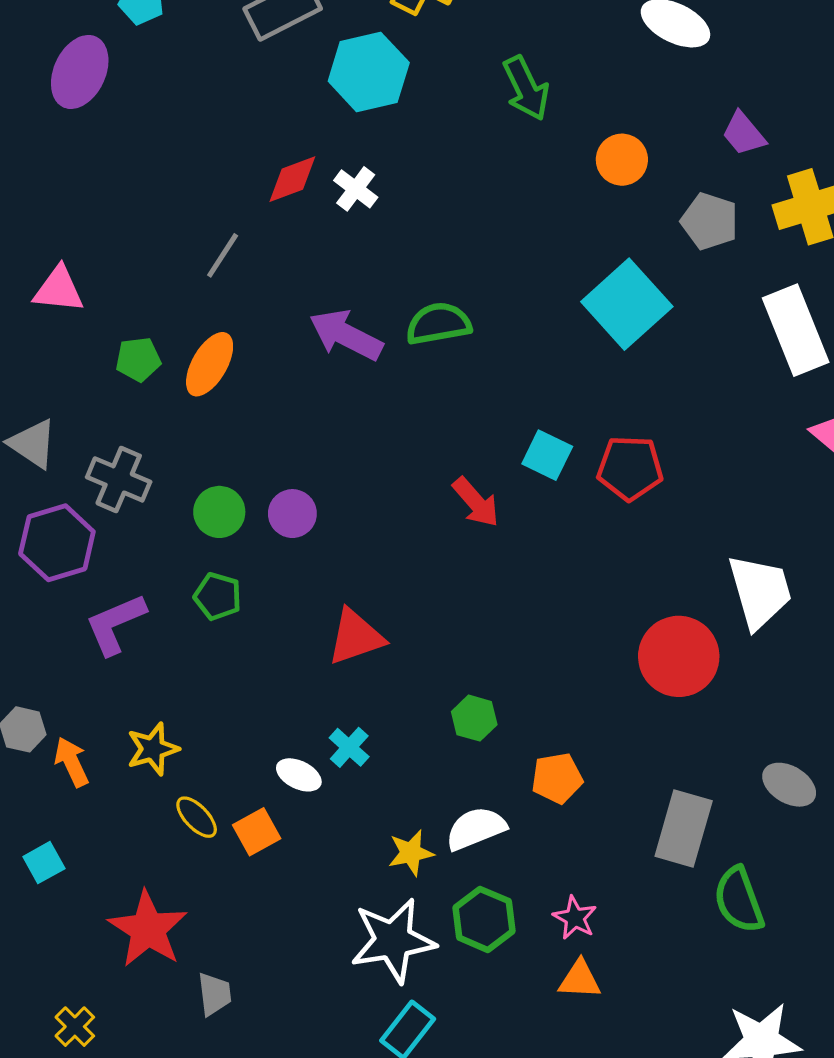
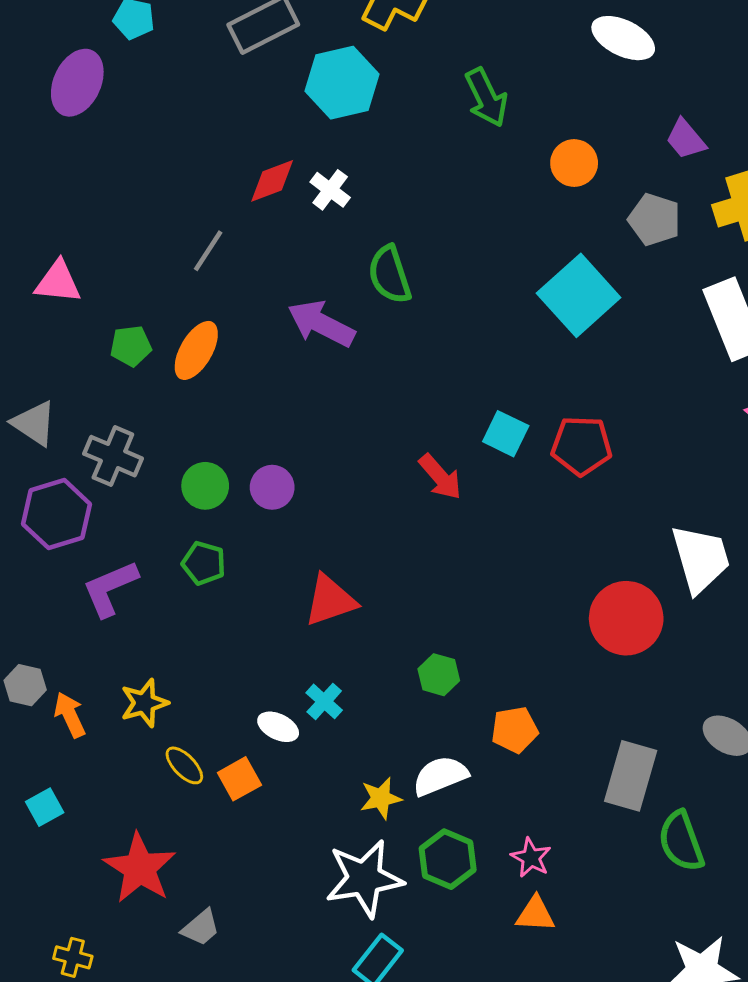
green semicircle: (438, 324) -> (390, 275), moved, turned -98
gray trapezoid: (214, 994) -> (201, 928), turned 57
yellow cross: (75, 1027) -> (73, 957), turned -30

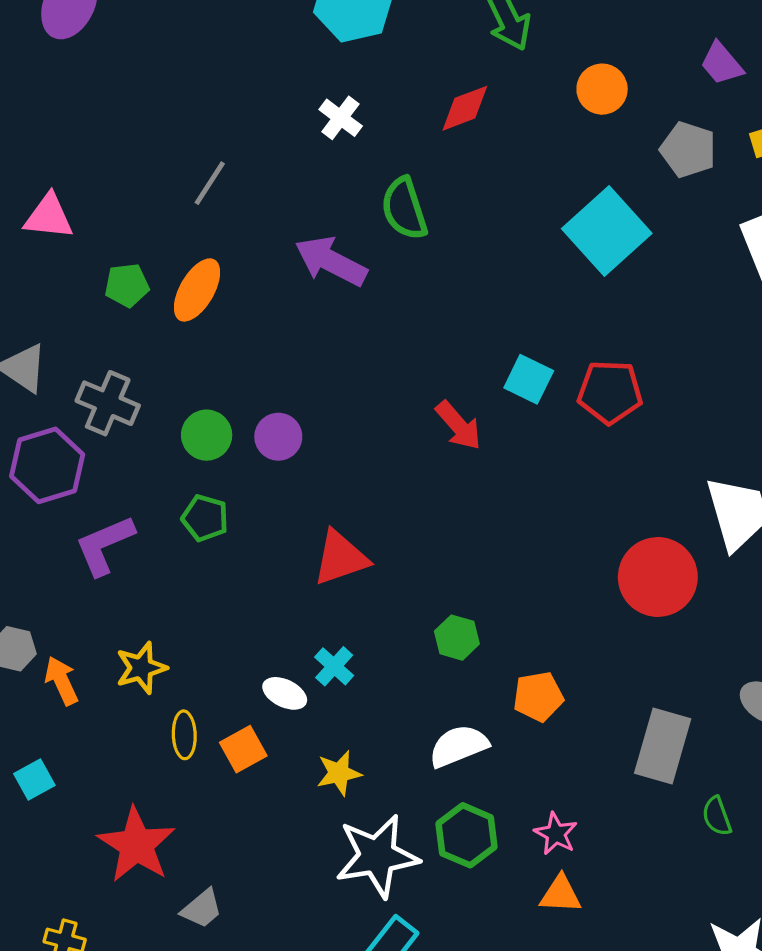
red diamond: (272, 181) -> (465, 108), moved
yellow ellipse: (184, 765) -> (184, 735), turned 42
yellow star: (381, 798) -> (339, 773), moved
green semicircle: (681, 841) -> (717, 816), size x0.6

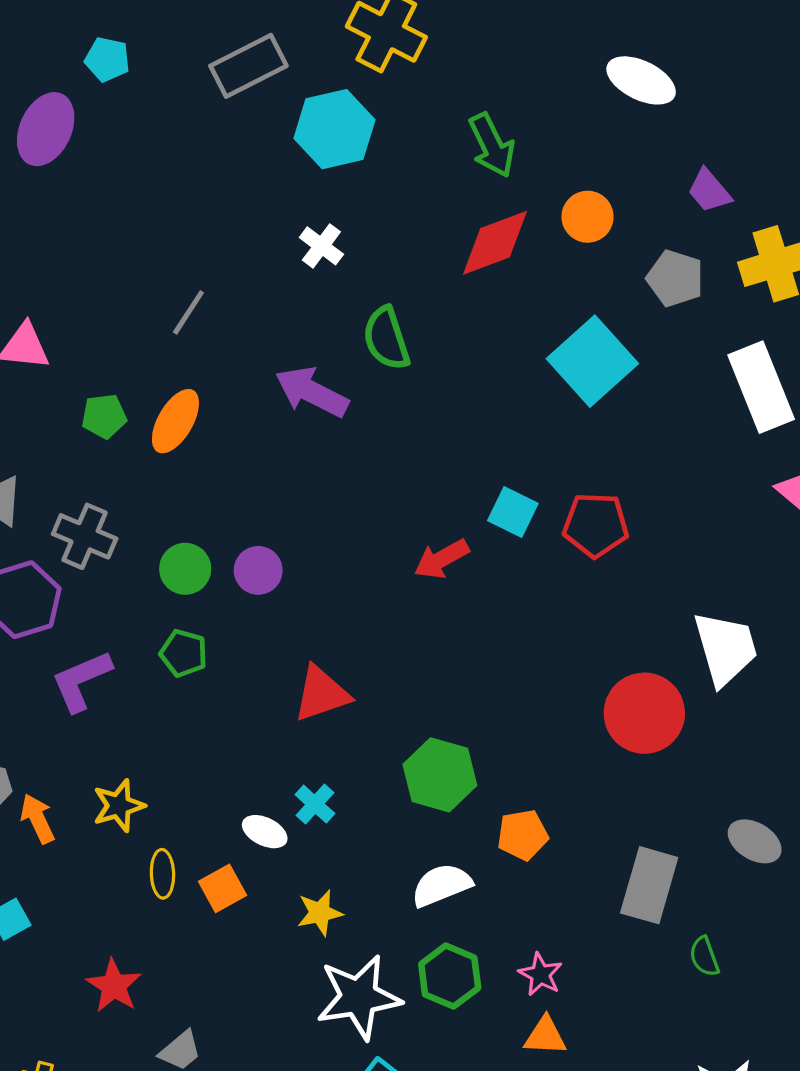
red diamond: (465, 108) -> (495, 243), moved, size x1.4
red arrow: (459, 426) -> (442, 559), turned 102
green hexagon: (457, 638) -> (440, 775), size x1.6
red star: (136, 845) -> (114, 986), size x0.7

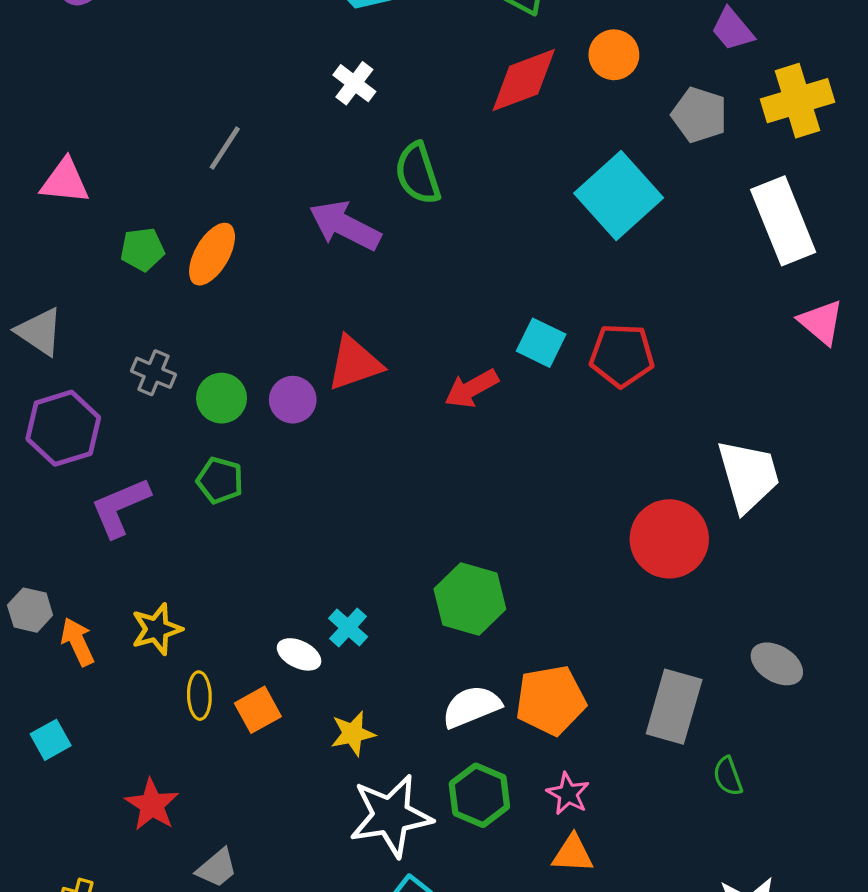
gray cross: (85, 536) -> (153, 373), moved, size x0.7
red triangle: (321, 694) -> (354, 363), moved
orange pentagon: (523, 835) -> (551, 700), moved, size x1.4

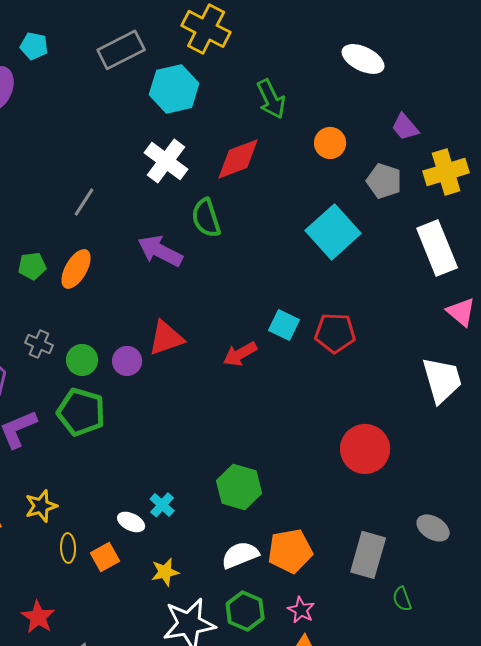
red diamond: (524, 80) -> (238, 159), moved
white cross: (354, 83) -> (166, 161), size x1.6
white trapezoid: (748, 476) -> (442, 380), moved
green pentagon: (220, 480) -> (81, 412), size x1.6

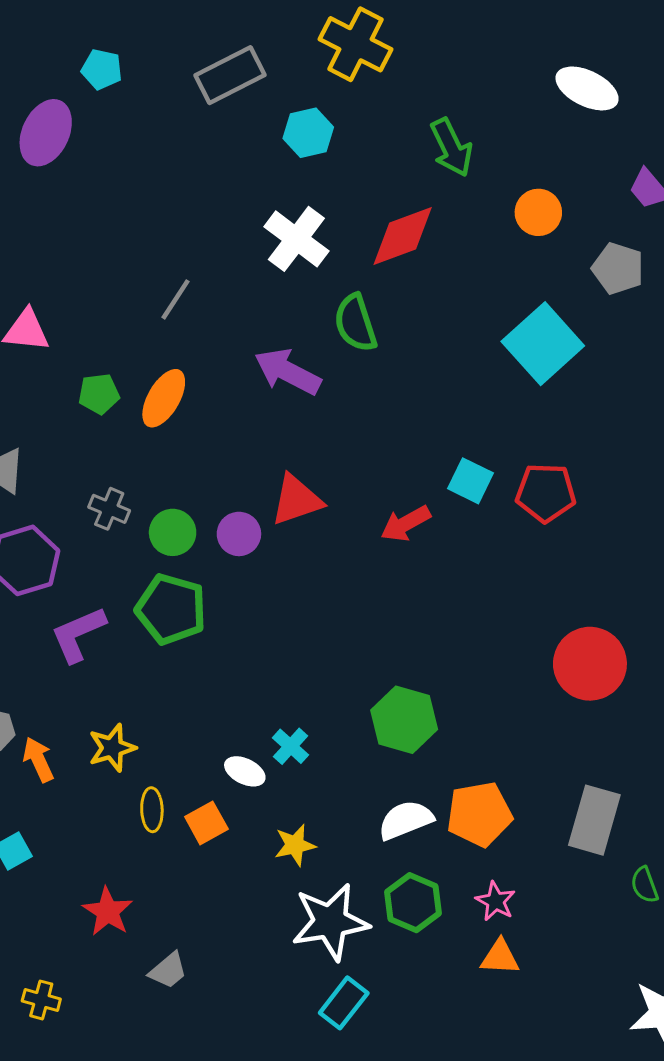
cyan hexagon: (174, 89) -> (308, 133), size x0.7

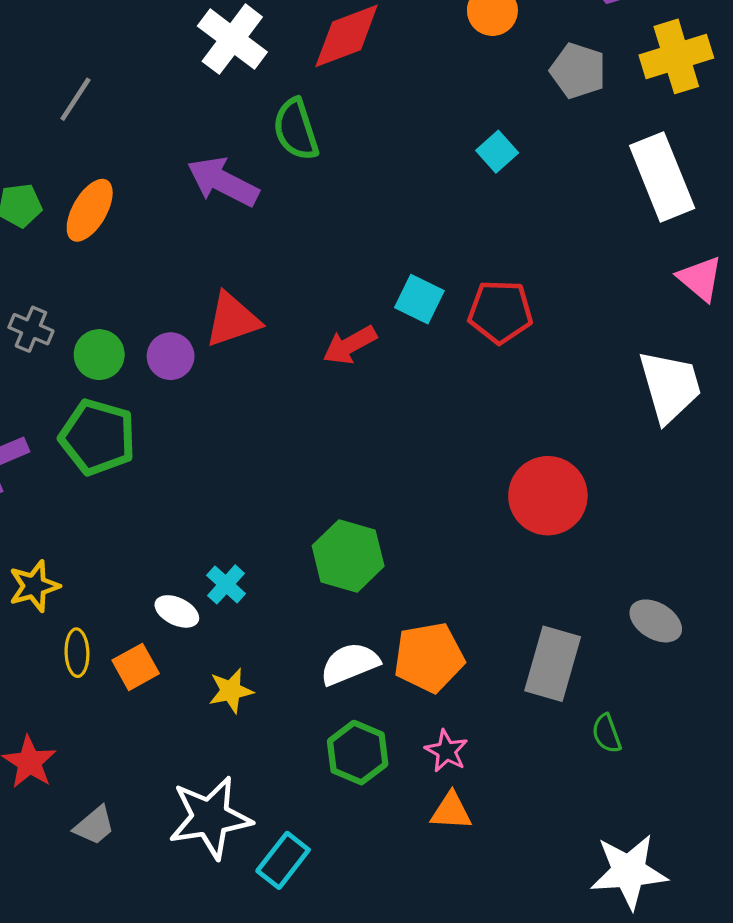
gray line: (176, 299) -> (75, 99), moved
cyan square: (543, 344) -> (497, 152), size x0.5
white star: (330, 922) -> (210, 818), moved

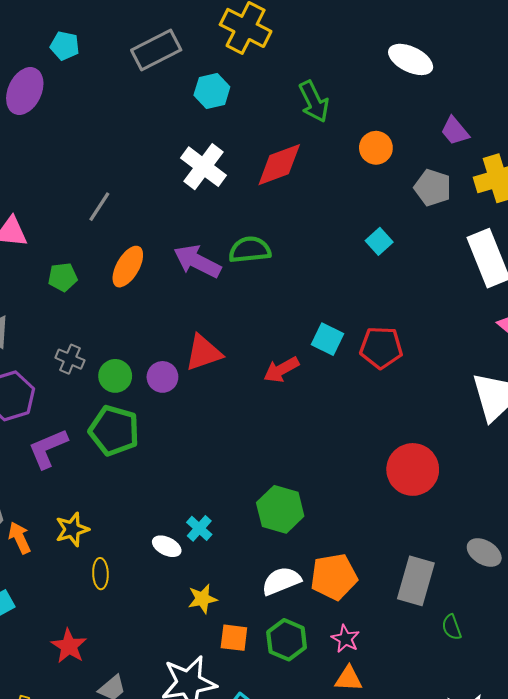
green semicircle: (296, 129) -> (250, 250), moved, turned 102
orange ellipse: (90, 210) -> (128, 267), moved
orange square: (136, 667) -> (234, 638), moved, turned 36

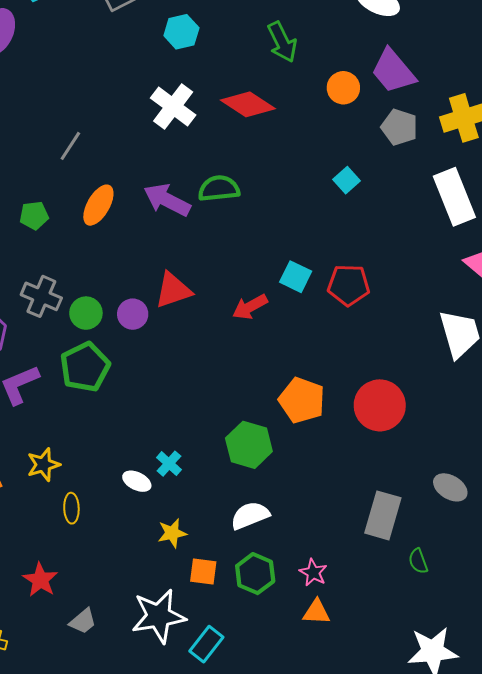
purple trapezoid: (455, 131) -> (393, 71), moved, size x1.6
red diamond: (279, 165) -> (248, 104), turned 54
gray cross: (70, 359) -> (41, 296), size x1.4
green pentagon: (114, 431) -> (85, 367), turned 30
orange pentagon: (334, 577) -> (302, 400), moved, turned 30

